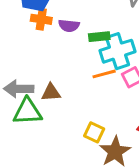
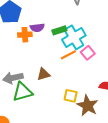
orange cross: (41, 19) -> (25, 35), moved
brown triangle: (51, 93) -> (43, 74), moved

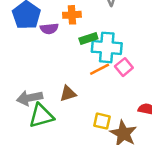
purple semicircle: (37, 28) -> (49, 29), moved
orange cross: (25, 35) -> (72, 15), moved
cyan cross: (74, 37) -> (107, 47), turned 35

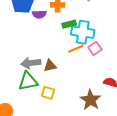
gray arrow: (30, 98) -> (31, 63), moved
yellow square: (102, 121) -> (48, 93), moved

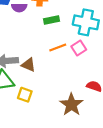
cyan cross: (83, 32) -> (86, 22), moved
brown triangle: (50, 66) -> (28, 65), turned 32

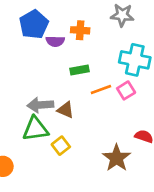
green rectangle: (52, 20) -> (79, 70), moved
yellow square: (25, 95) -> (61, 146), turned 32

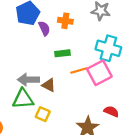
purple semicircle: (55, 41) -> (44, 28), turned -120
pink square: (126, 90) -> (99, 73), size x1.6
yellow square: (61, 146) -> (43, 114), turned -32

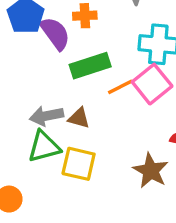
purple semicircle: (44, 28) -> (55, 33), size x1.5
green rectangle: (62, 53) -> (90, 66), size x1.6
yellow square: (43, 114) -> (79, 164), size x1.5

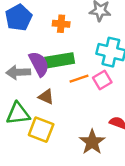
purple semicircle: (55, 33) -> (39, 64), moved
pink square: (152, 84) -> (102, 80), size x0.7
gray arrow: (46, 116) -> (18, 72), moved

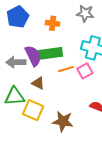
brown star: (92, 142) -> (63, 121), moved, turned -30

